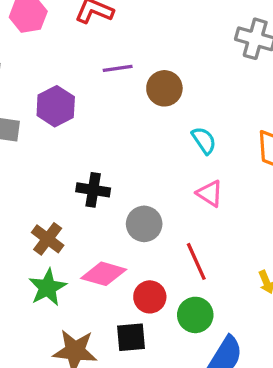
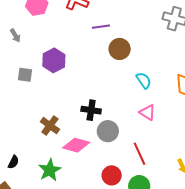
purple line: (118, 68) -> (101, 27), moved
black cross: (93, 190) -> (91, 110), moved
brown cross: (48, 239) -> (50, 126), moved
pink diamond: (104, 274) -> (76, 145), moved

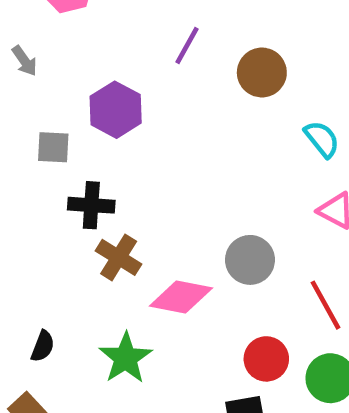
purple line: (101, 27) -> (187, 46), moved, turned -48
black cross: (91, 110) -> (91, 205), moved

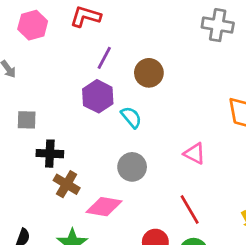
purple hexagon: (116, 110) -> (98, 96), moved
cyan semicircle: (322, 139) -> (131, 117), moved
gray circle: (250, 260) -> (132, 167), moved

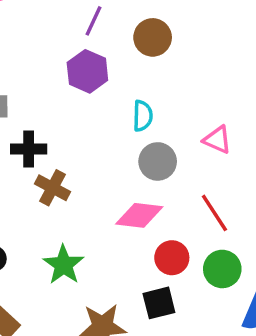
cyan semicircle: (131, 117) -> (143, 116), moved, turned 45
gray circle: (132, 167) -> (158, 161), moved
pink diamond: (104, 207) -> (139, 215), moved

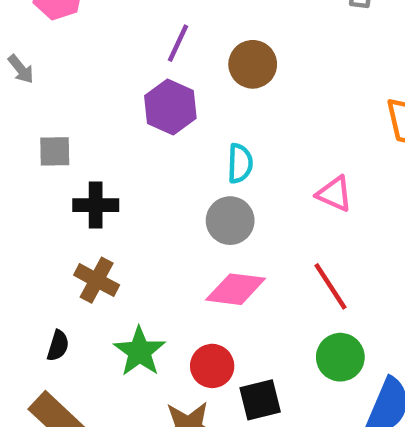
gray circle: (158, 161) -> (230, 221), moved
brown cross: (52, 188) -> (97, 280), moved
red circle: (172, 258) -> (212, 366), moved

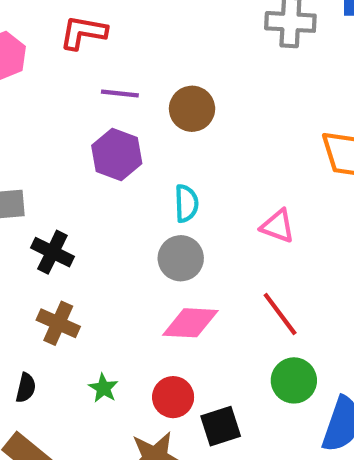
purple line: (178, 43) -> (120, 94), turned 75
black cross: (96, 205) -> (52, 252), turned 30
green star: (140, 351) -> (103, 388), size x0.6

